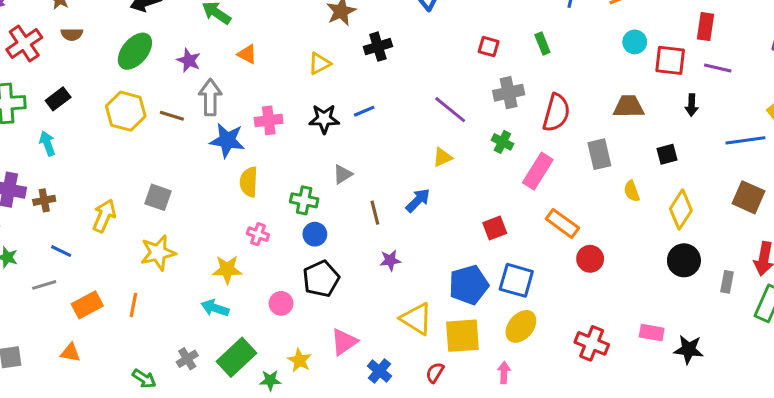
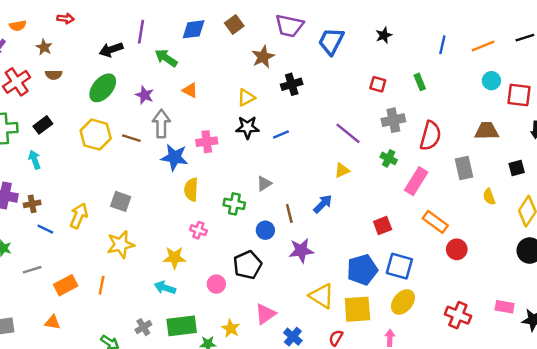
black star: (324, 119) -> (247, 127), moved
blue circle: (315, 234) -> (265, 230), moved
blue line: (61, 251) -> (45, 229), moved
purple star: (390, 260) -> (301, 251), size x1.5
green rectangle: (236, 357) -> (182, 326), turned 36

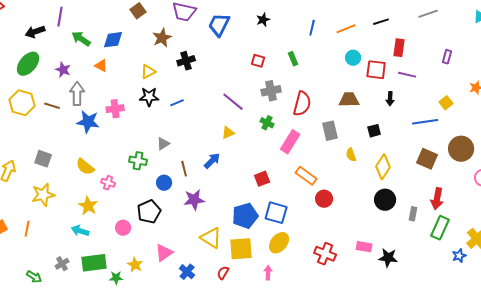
blue diamond: (194, 29) -> (113, 40), moved
yellow semicircle: (191, 190) -> (85, 167), moved, turned -54
yellow star: (174, 258) -> (88, 206), turned 30

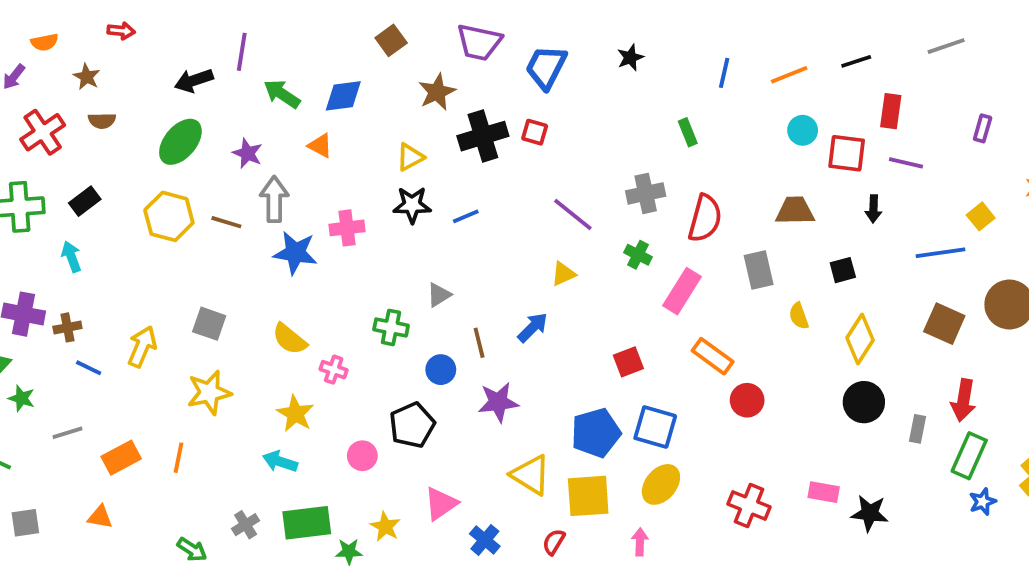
black cross: (186, 61) -> (483, 136), size x1.4
red square: (258, 61) -> (535, 132), moved
blue star: (459, 256) -> (983, 502), moved

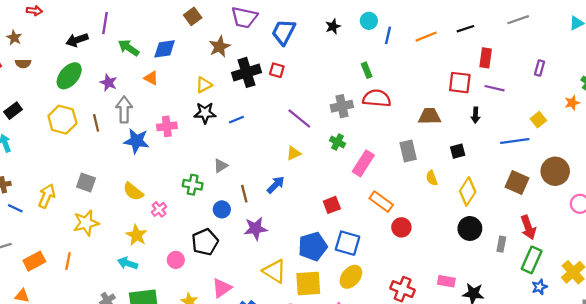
cyan circle: (803, 130) -> (369, 21), moved
red semicircle: (705, 218) -> (377, 98), moved, turned -100
brown line: (226, 222) -> (96, 123), turned 60
pink cross: (334, 370) -> (159, 209), turned 32
red arrow: (963, 400) -> (528, 227), turned -30

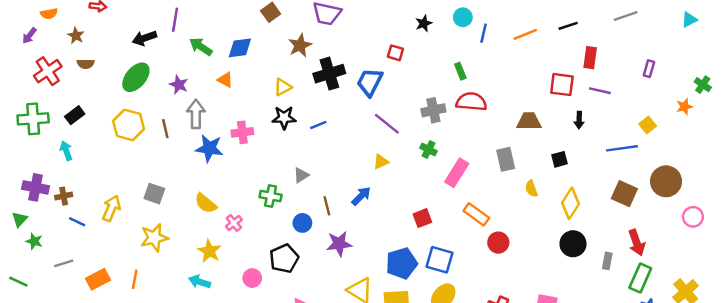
blue trapezoid: (284, 32) -> (370, 82), moved
red square: (277, 70) -> (395, 53), moved

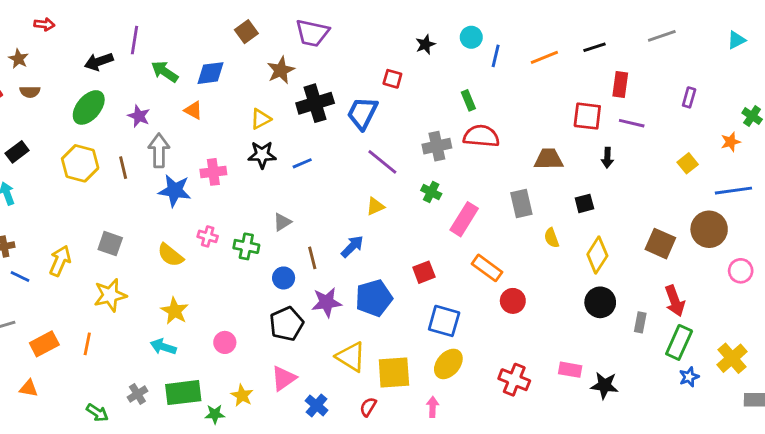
blue line: (622, 148) -> (733, 191), moved
pink cross: (234, 223) -> (208, 236), moved, turned -35
black pentagon: (284, 258) -> (286, 324), moved
blue pentagon: (402, 263) -> (374, 298), moved

